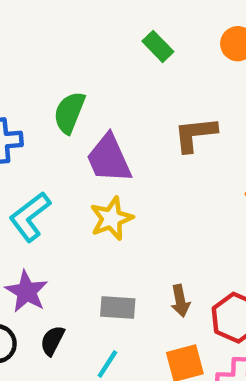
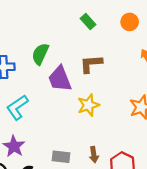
brown L-shape: (195, 134) -> (91, 64), moved
yellow star: (111, 219) -> (88, 105), moved

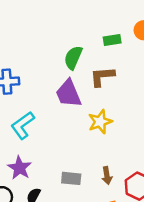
green rectangle: (88, 22) -> (112, 40), moved, turned -56
green semicircle: (40, 54) -> (73, 58), moved

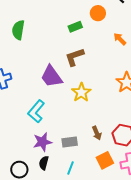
green semicircle: (73, 58) -> (18, 30), moved
cyan L-shape: (23, 125) -> (36, 111), moved
purple star: (20, 168) -> (42, 142), moved, turned -30

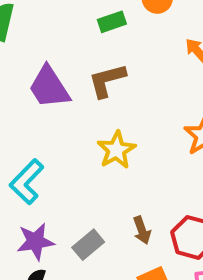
purple trapezoid: (51, 77) -> (49, 87), moved
gray rectangle: (70, 142) -> (88, 245), turned -35

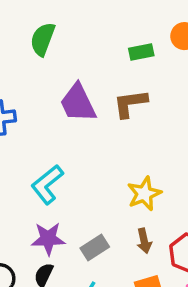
yellow star: (116, 150) -> (144, 194), moved

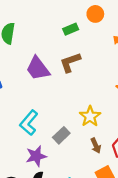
gray rectangle: (95, 248) -> (61, 135), moved

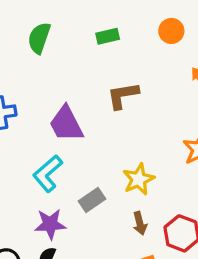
green rectangle: (71, 29) -> (108, 36), moved
purple trapezoid: (38, 68) -> (66, 124), moved

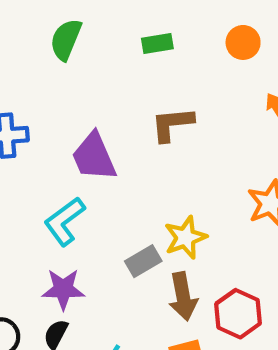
gray rectangle: (92, 200) -> (143, 261), moved
brown arrow: (140, 223) -> (183, 296), size x1.5

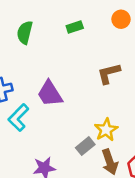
brown L-shape: (172, 124) -> (109, 73), moved
cyan L-shape: (65, 221) -> (18, 118), moved

